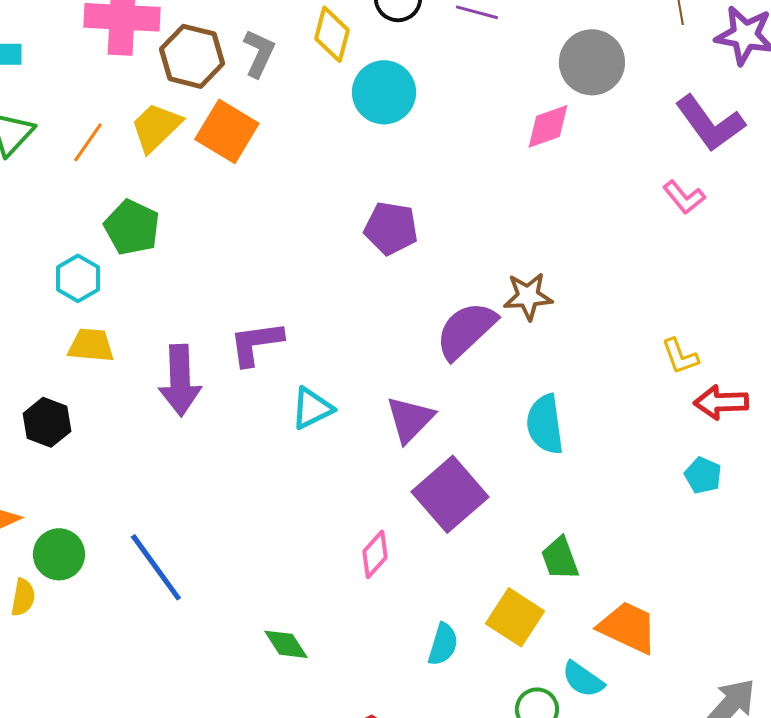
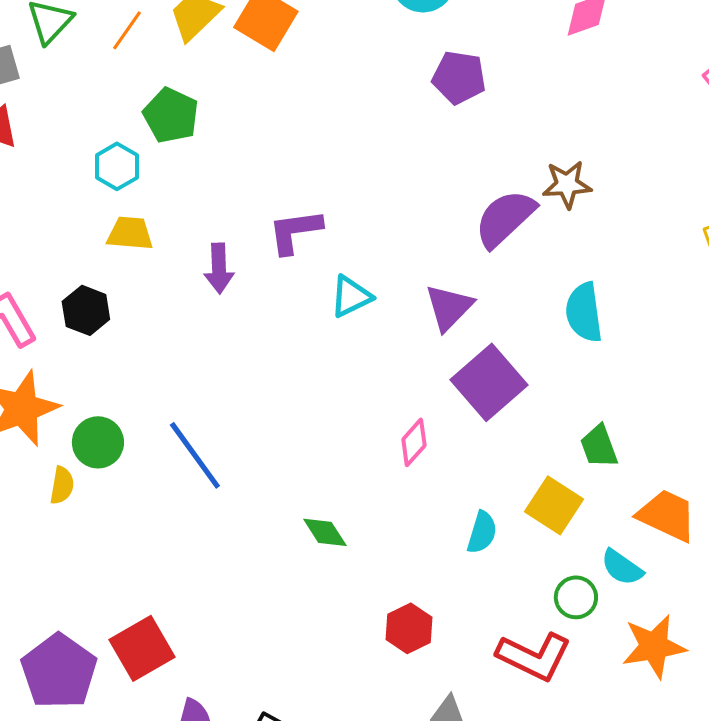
purple pentagon: (391, 228) -> (459, 77), moved
purple arrow: (180, 380) -> (219, 268), size x0.7

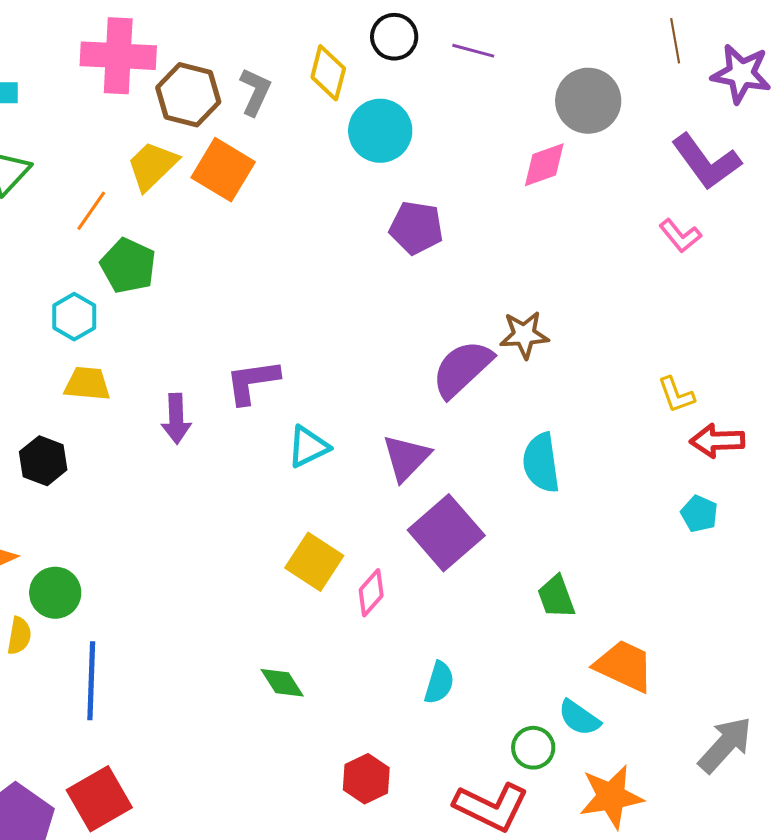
orange line: (127, 30) -> (91, 211), moved
blue line: (195, 455) -> (91, 681), moved, turned 38
yellow square: (554, 505) -> (314, 562), moved

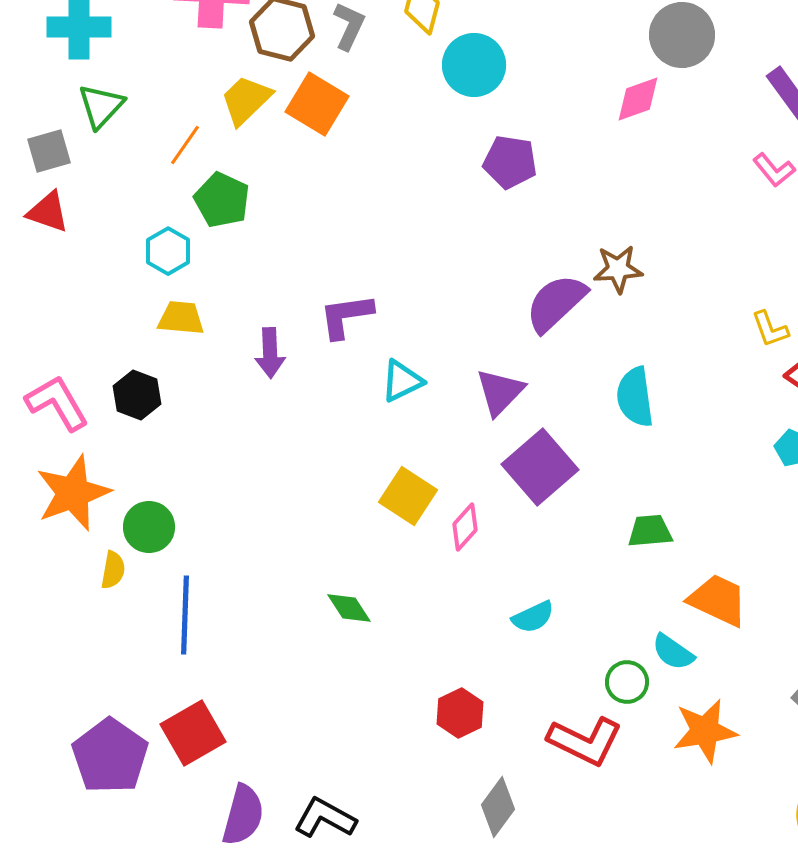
green trapezoid: (556, 597) -> (650, 531), turned 105
green diamond: (282, 683) -> (349, 608), moved
cyan semicircle: (439, 683) -> (533, 617), turned 48

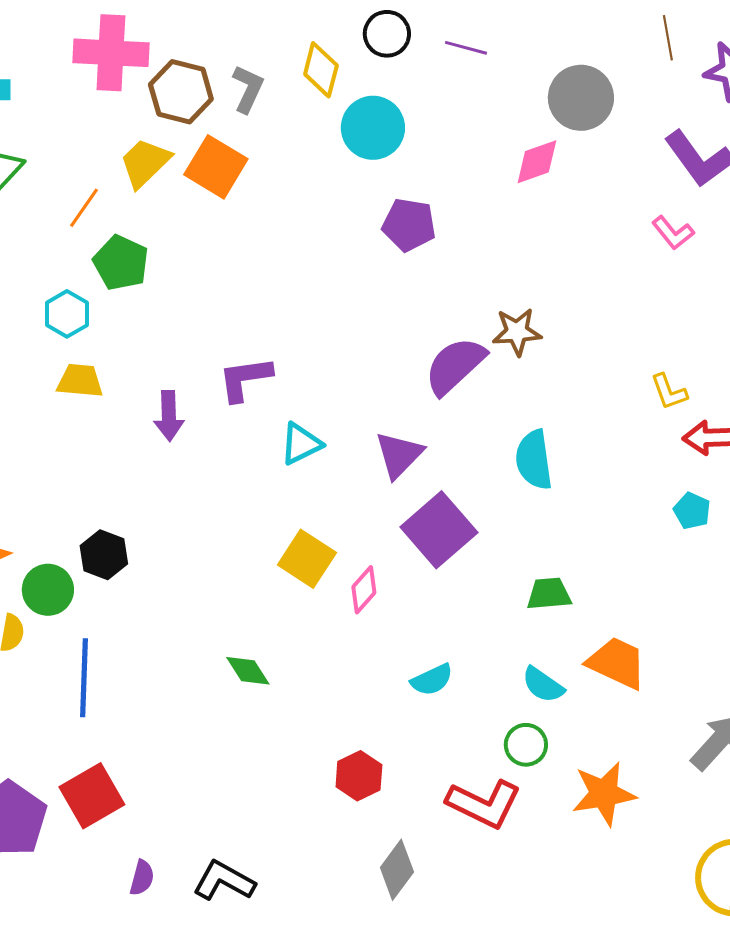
black hexagon: (137, 395) -> (104, 555), moved
cyan semicircle: (673, 652) -> (543, 685), moved
purple semicircle: (243, 815) -> (142, 878), size x0.6

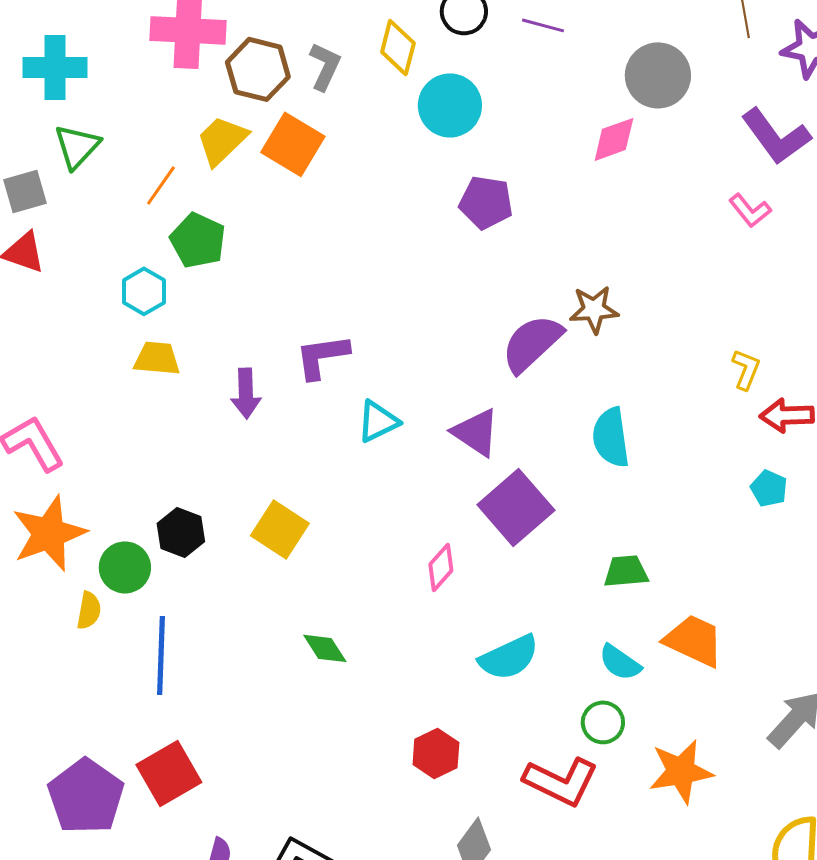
yellow L-shape: (669, 392) -> (746, 369), turned -138
purple triangle: (399, 455) -> (476, 432), turned -40
yellow square: (307, 559) -> (280, 529), moved
cyan semicircle: (432, 680) -> (509, 657), size x1.4

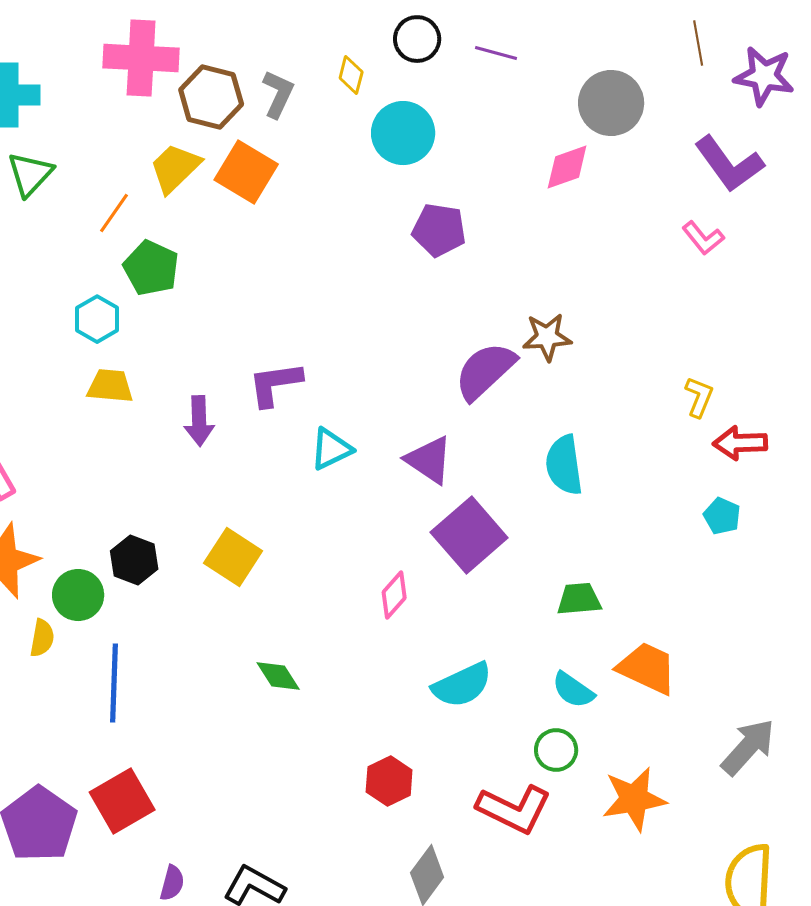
yellow diamond: (398, 47) -> (351, 75), size x0.7

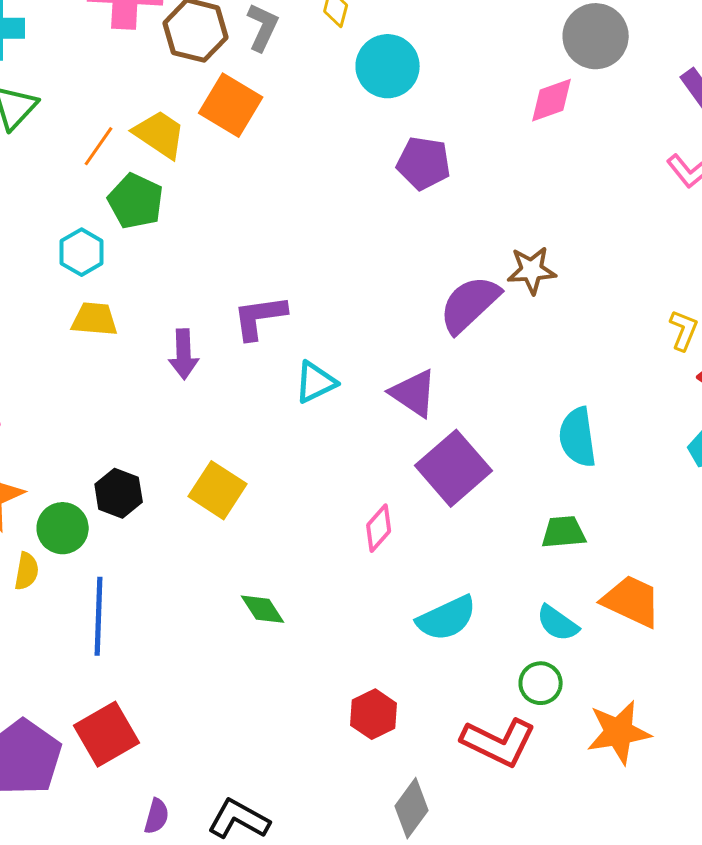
yellow trapezoid: (175, 168) -> (160, 134), moved, turned 78
cyan semicircle: (564, 465) -> (578, 437), moved

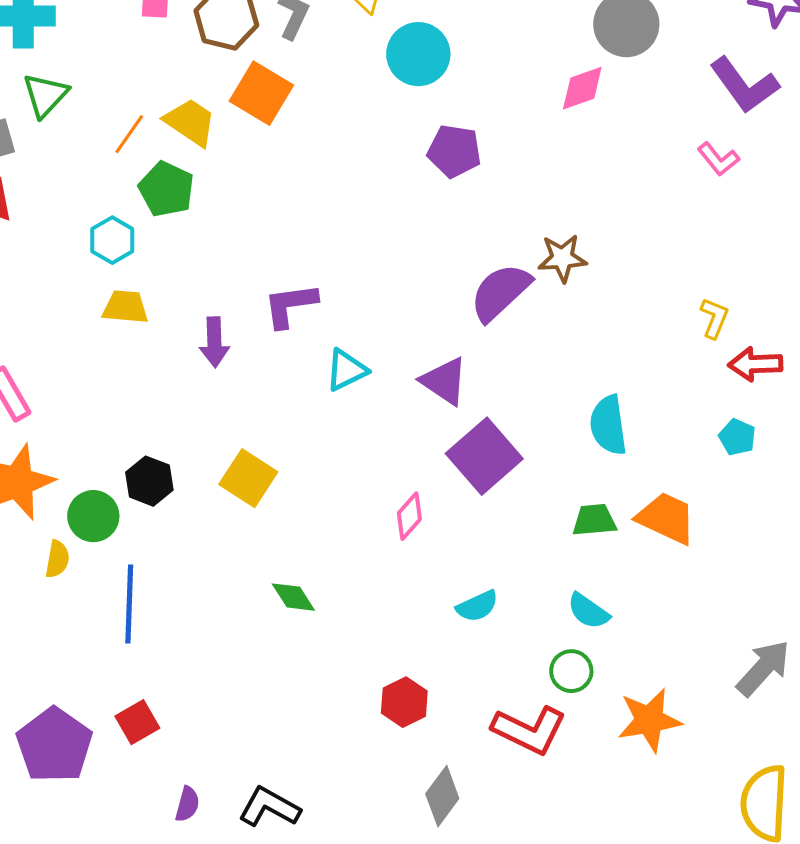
orange trapezoid: (632, 601) -> (666, 518), moved
cyan semicircle: (447, 618) -> (477, 606), size x0.7
red square: (107, 734) -> (137, 722), size x0.7

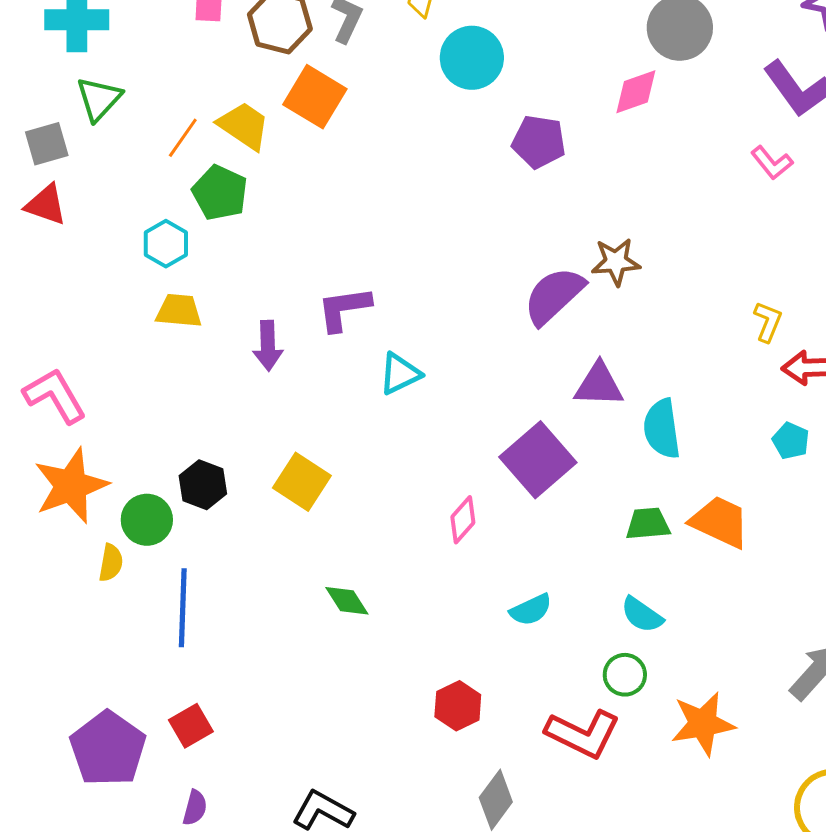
purple pentagon: (454, 151) -> (539, 142), moved
purple triangle: (444, 381) -> (599, 385), moved, turned -32
purple semicircle: (187, 804) -> (195, 808), moved

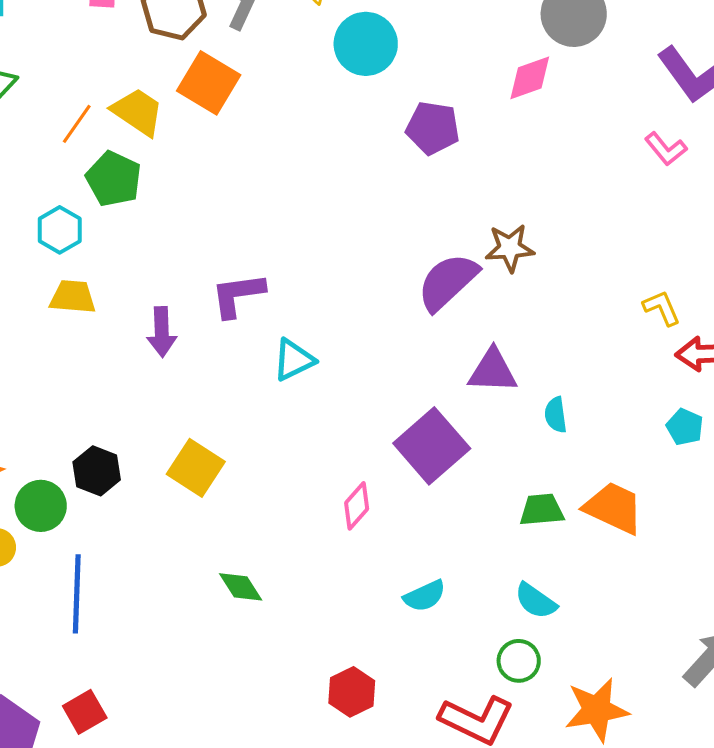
yellow L-shape: (768, 322) -> (662, 308), turned -45
cyan semicircle: (662, 429) -> (556, 415), size x0.6

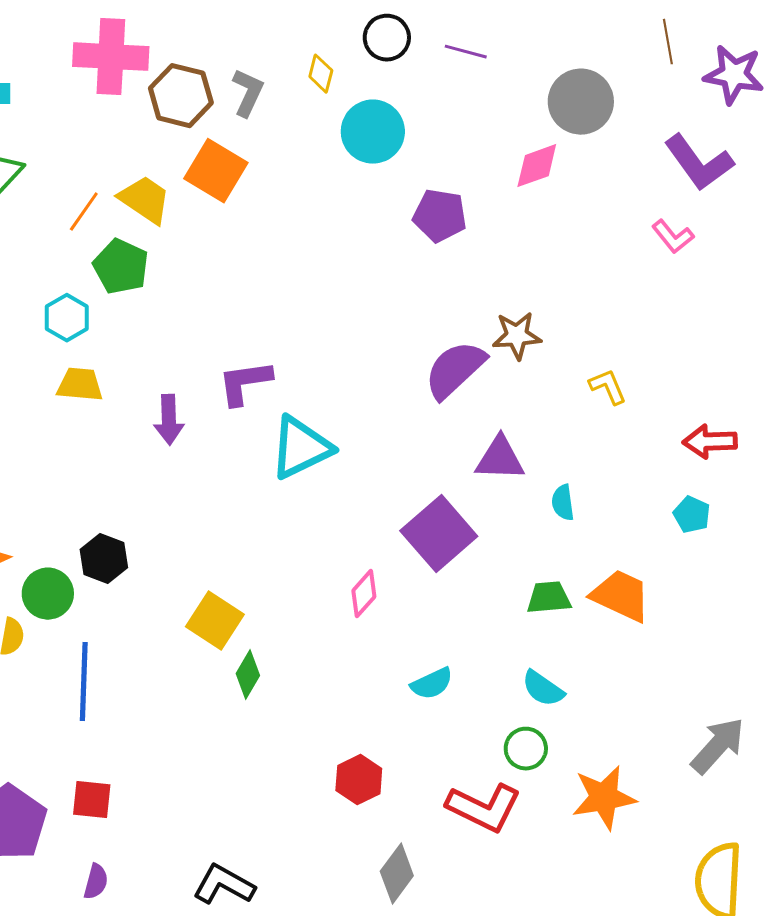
yellow L-shape: (662, 308) -> (608, 387), moved
cyan triangle: (294, 360) -> (301, 448), size x1.5
yellow square: (196, 468) -> (215, 621), moved
green diamond: (241, 587) -> (248, 675), turned 63
red square: (85, 712) -> (92, 800), turned 36

